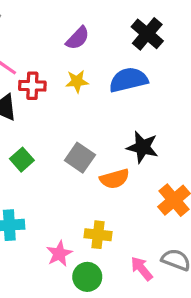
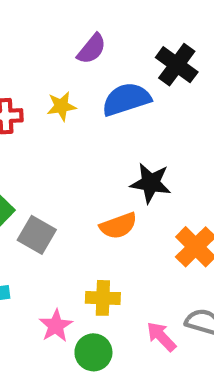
black cross: (147, 34) -> (177, 65), moved
purple semicircle: (78, 38) -> (92, 49), moved
gray square: (80, 158) -> (37, 235), moved

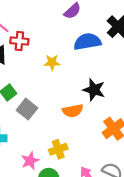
yellow star: (61, 106) -> (52, 62), moved
yellow cross: (103, 298) -> (58, 149), turned -30

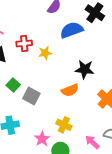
red cross: (19, 41) -> (24, 43), moved
yellow cross: (58, 149) -> (64, 125), turned -35

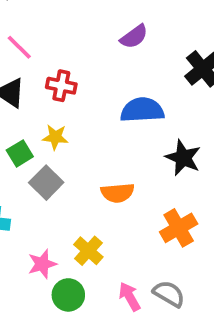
blue semicircle: (72, 30) -> (142, 110), moved
yellow star: (45, 53) -> (55, 137), moved
black star: (85, 69) -> (183, 158), moved

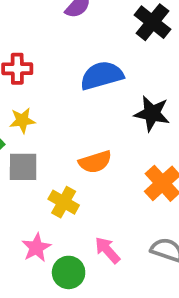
gray square: (46, 183) -> (23, 167), turned -32
yellow cross: (88, 251) -> (64, 202), moved
pink arrow: (130, 297) -> (107, 250), moved

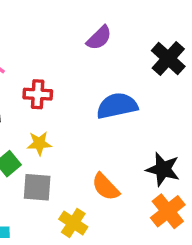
black star: (152, 114) -> (163, 169), moved
orange semicircle: (95, 162) -> (106, 187), turned 60

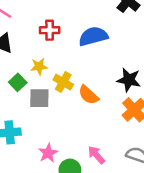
red cross: (38, 94) -> (50, 30), moved
yellow cross: (73, 223) -> (63, 82), moved

